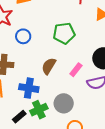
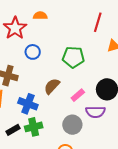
gray circle: (64, 103) -> (72, 125), moved

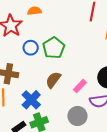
green pentagon: (73, 57) -> (54, 48), moved, turned -30
blue cross: (28, 104) -> (31, 100), turned 30

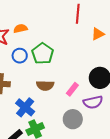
orange semicircle: (34, 11) -> (20, 29), moved
brown semicircle: (53, 80) -> (45, 85), turned -120

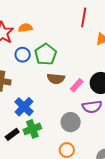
brown semicircle: (45, 85) -> (56, 79), moved
pink rectangle: (72, 89) -> (77, 85), moved

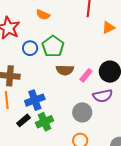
orange semicircle: (25, 28) -> (43, 15), moved, turned -144
blue cross: (24, 107) -> (35, 100), turned 30
black rectangle: (12, 134) -> (23, 120), moved

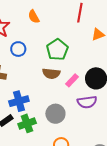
orange semicircle: (43, 15) -> (34, 17), turned 32
green pentagon: (53, 46) -> (57, 50), moved
gray circle: (82, 112) -> (55, 114), moved

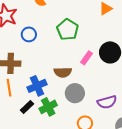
brown semicircle: (51, 73) -> (63, 72), moved
purple semicircle: (87, 102) -> (107, 102), moved

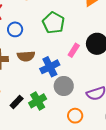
brown semicircle: (63, 72) -> (26, 56), moved
blue cross: (37, 86) -> (50, 67), moved

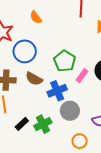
green pentagon: (54, 23) -> (65, 61), moved
blue circle: (15, 29) -> (25, 51), size x1.5
brown semicircle: (26, 56) -> (34, 79), turned 30

